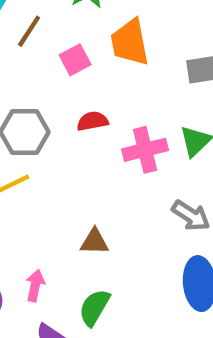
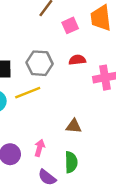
green semicircle: (94, 307) -> (71, 162), turned 145

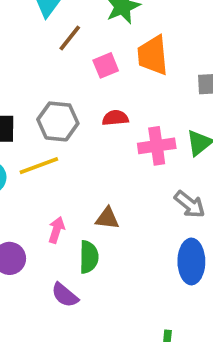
pink arrow: (39, 148) -> (56, 230), moved
green semicircle: (71, 162) -> (89, 257), moved

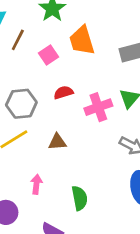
brown triangle: (107, 218) -> (57, 142), moved
green semicircle: (89, 257) -> (80, 198), moved

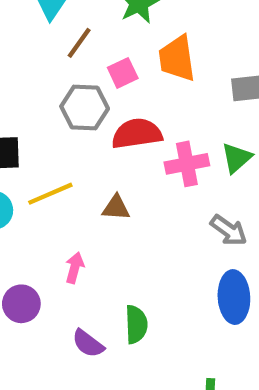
red semicircle: (63, 92) -> (137, 134), size x1.6
gray hexagon: (21, 104) -> (85, 107), moved
green semicircle: (80, 198) -> (136, 324), moved

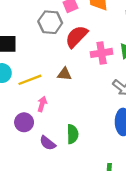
red semicircle: (137, 134) -> (77, 37), turned -40
yellow line: (50, 194) -> (30, 80), moved
purple circle: (21, 304) -> (24, 122), moved

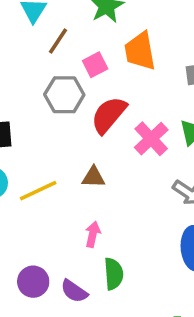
pink cross: (102, 53) -> (151, 139), turned -30
pink arrow: (42, 104) -> (93, 234), moved
purple circle: (24, 122) -> (33, 282), moved

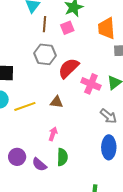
brown line: (58, 41) -> (45, 24), turned -35
orange trapezoid: (140, 51) -> (106, 28), moved
pink square: (95, 65) -> (67, 28), moved
pink cross: (151, 139) -> (91, 84), turned -30

